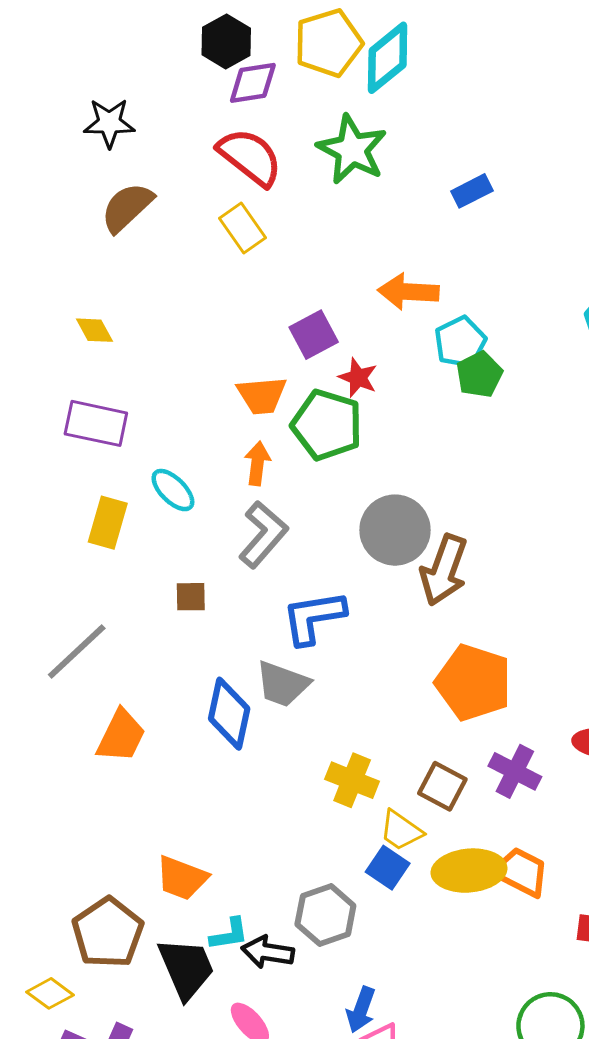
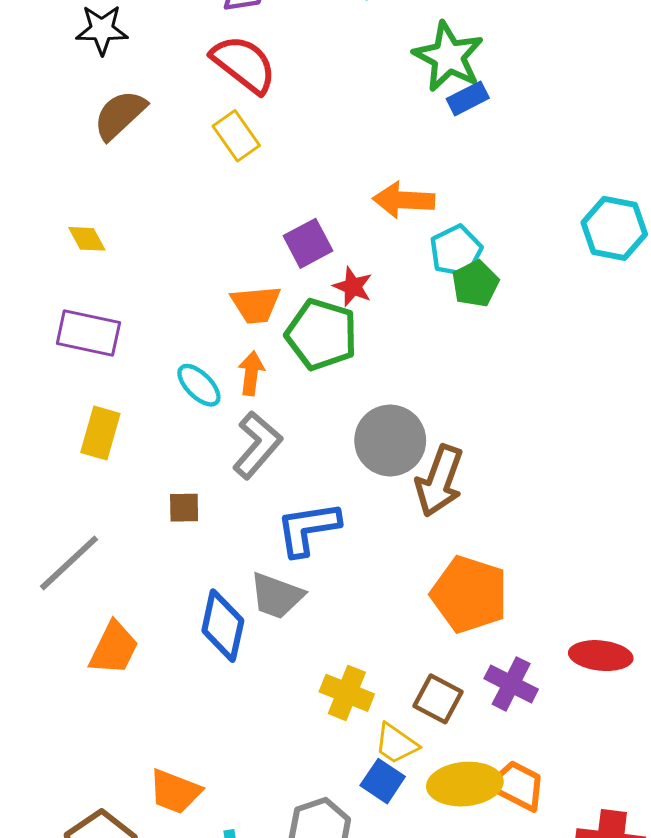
green star: (352, 150) -> (448, 57), moved
cyan ellipse: (173, 490) -> (199, 385), moved

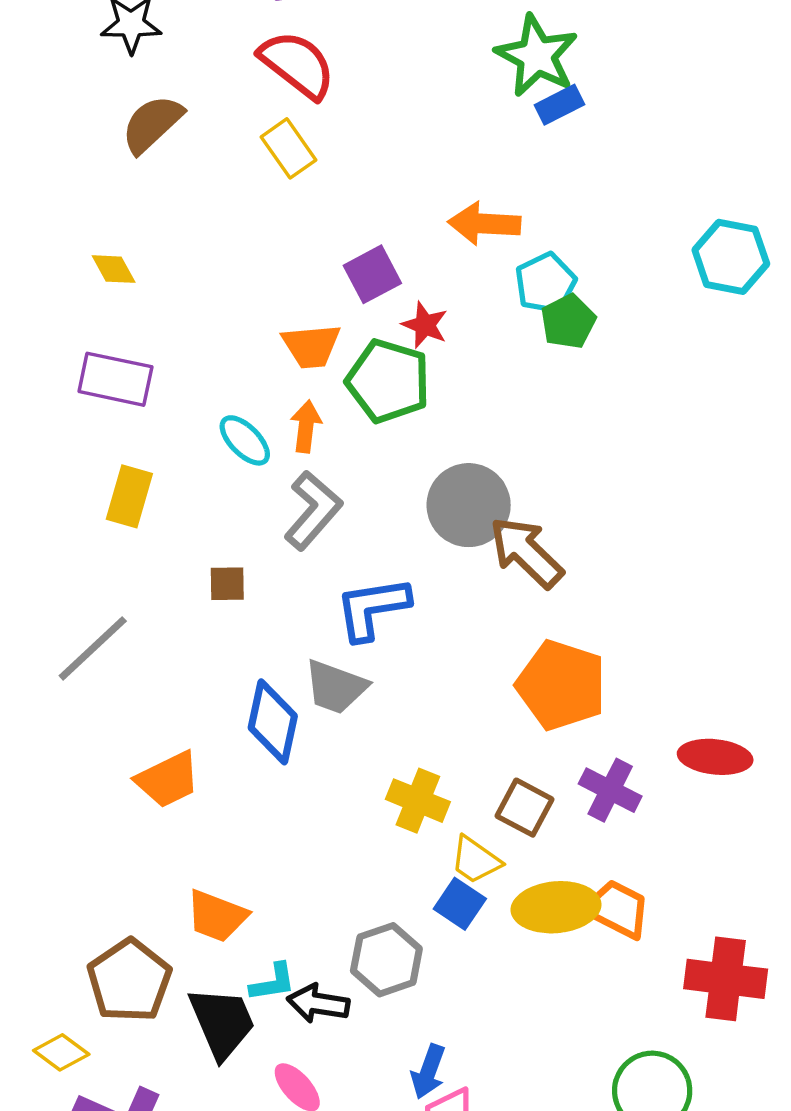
brown arrow: (439, 481) -> (526, 552), turned 114
orange trapezoid: (114, 648) -> (168, 780), moved, turned 38

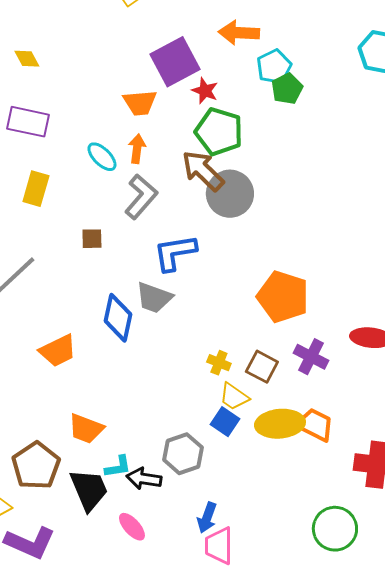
purple square: (372, 274) -> (175, 62), size x1.5
green pentagon: (388, 381) -> (219, 132), moved
brown arrow: (526, 552) -> (203, 171), moved
yellow cross: (418, 801) -> (219, 363), moved, size x0.7

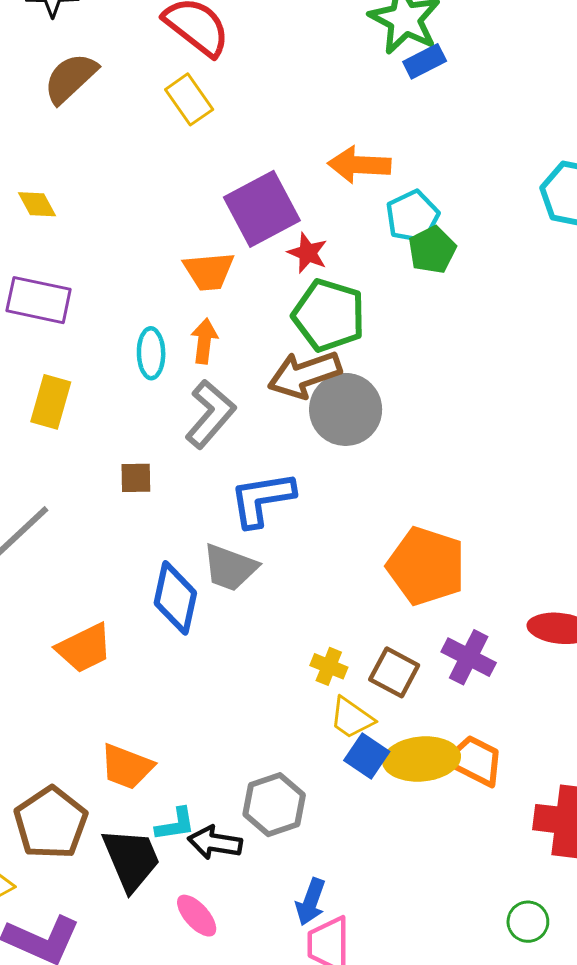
cyan ellipse: (102, 157) -> (151, 353), turned 44
brown arrow: (203, 171) -> (305, 375), turned -63
blue square: (225, 422) -> (367, 756), moved
green circle: (335, 529) -> (528, 922), moved, size x0.6

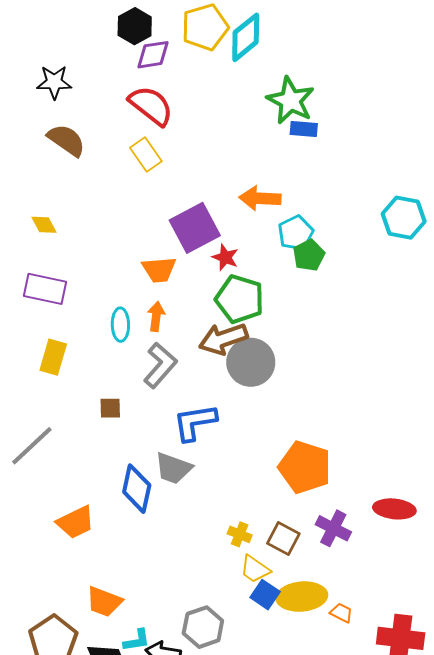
blue rectangle: (425, 61) -> (304, 129), turned 32
brown semicircle: (70, 78) -> (66, 140), turned 78
orange trapezoid: (475, 761) -> (341, 613), moved, size x0.6

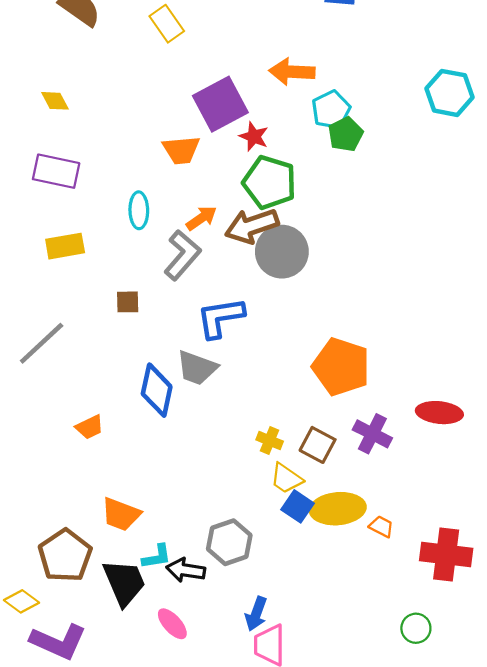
orange arrow: (156, 316) -> (201, 218), moved, turned 48
yellow rectangle: (53, 357) -> (65, 246), turned 64
orange trapezoid: (76, 522) -> (90, 427), size x0.7

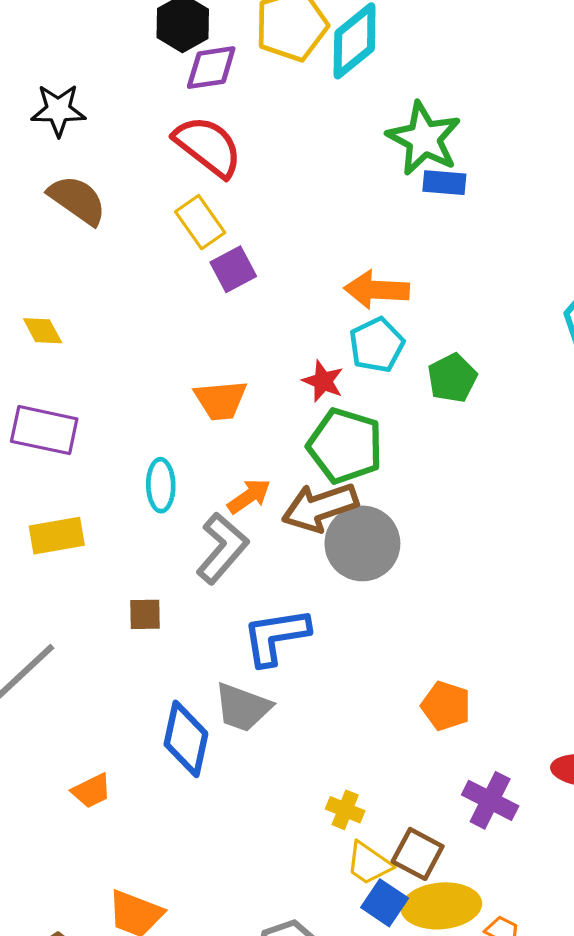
purple square: (220, 104) -> (233, 269), moved, size x0.6
cyan pentagon: (331, 110) -> (377, 345), moved
orange pentagon: (341, 367) -> (446, 706), size x0.6
brown square: (318, 445) -> (418, 854), moved

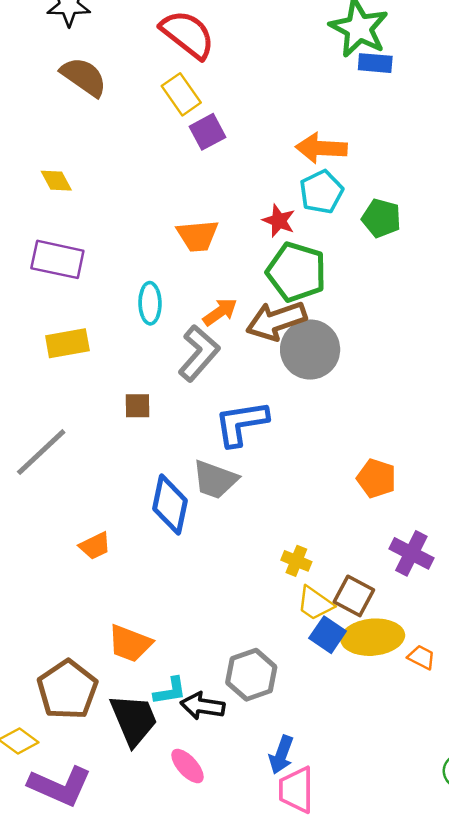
green pentagon: (452, 378) -> (381, 218), turned -30

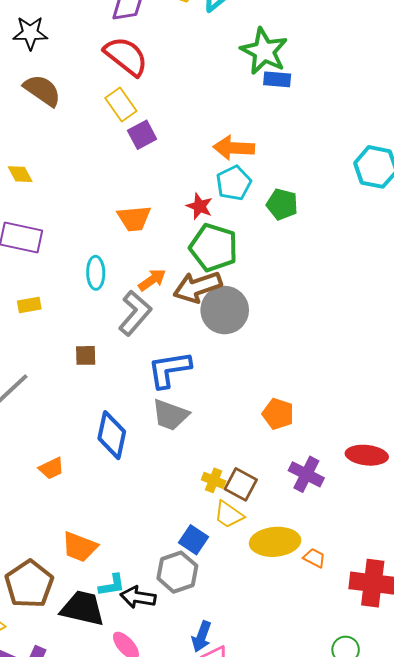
yellow rectangle: (67, 343) -> (29, 305), size x0.7
gray trapezoid: (215, 480) -> (170, 415), moved
brown square: (354, 596) -> (241, 484), moved
blue square: (328, 635) -> (193, 540), moved
black trapezoid: (134, 720) -> (83, 608), turned -54

